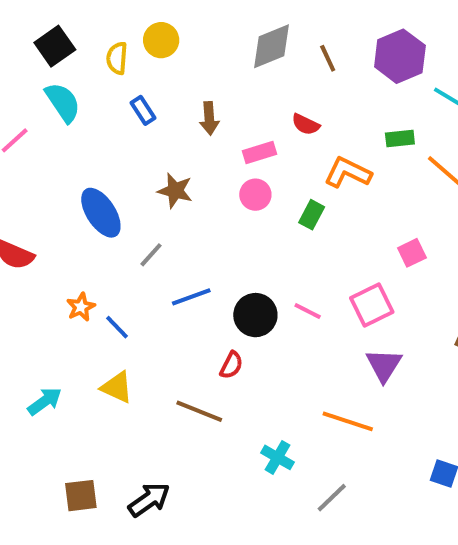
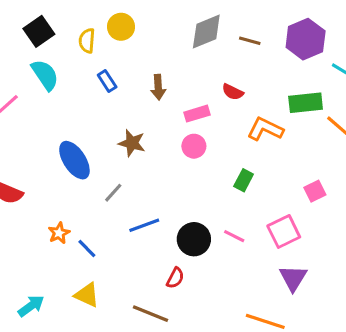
brown line: (328, 58) -> (250, 41), turned -50
green rectangle: (400, 138) -> (306, 103), size x1.5
green rectangle: (312, 215) -> (244, 180), moved

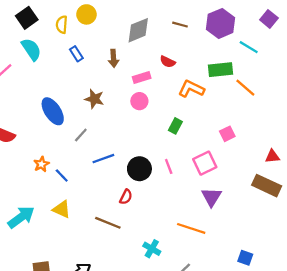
gray diamond: (206, 31) -> (138, 30), moved
pink line: (234, 236) -> (169, 166), turned 42
cyan arrow: (31, 306) -> (21, 217), size x1.4

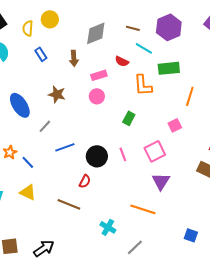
cyan line: (249, 47) -> (144, 48), moved
orange line: (245, 88) -> (190, 96), moved, turned 66
orange L-shape: (191, 89) -> (143, 85), turned -120

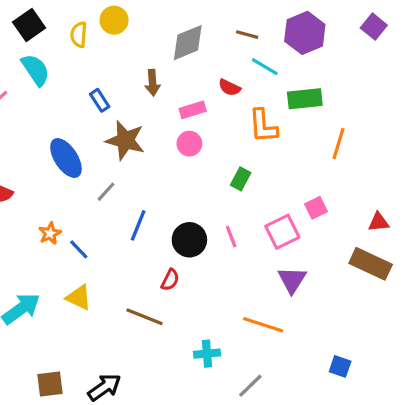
blue rectangle: (41, 54) -> (100, 100), moved
brown star: (57, 94) -> (125, 140), size x1.4
pink square: (175, 125) -> (316, 208), moved
blue line: (65, 147) -> (138, 225), turned -48
cyan cross: (108, 227) -> (207, 354), turned -35

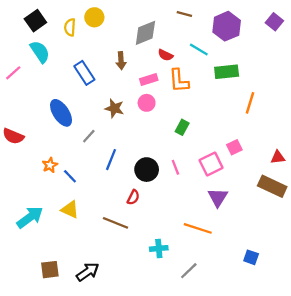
brown line: (247, 35) -> (184, 14), moved
red semicircle: (229, 87) -> (165, 55), moved
blue rectangle: (100, 100) -> (84, 73), size x1.5
orange L-shape: (263, 126) -> (179, 81), moved
brown star: (125, 140) -> (114, 108), moved, size x0.7

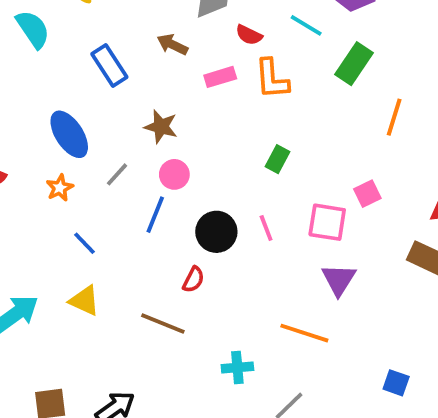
brown arrow: (121, 61) -> (172, 44), turned 120
green rectangle: (227, 72) -> (354, 64), turned -50
pink circle: (147, 103) -> (174, 174), moved
pink square: (211, 164) -> (327, 222), turned 35
orange star: (50, 165) -> (60, 188), moved

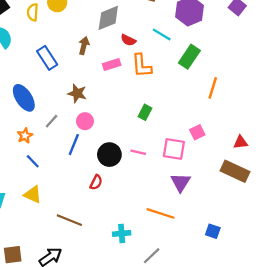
brown arrow: (172, 44) -> (84, 46), turned 78
orange star: (60, 188) -> (25, 136), moved
pink line: (266, 228) -> (138, 152), turned -56
brown line: (163, 324) -> (69, 220), moved
blue square: (396, 383) -> (213, 231), moved

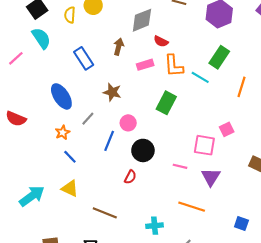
cyan line: (162, 34) -> (200, 77), moved
green rectangle: (145, 112) -> (166, 103), moved, size x1.5
pink circle: (85, 121) -> (128, 123), moved
pink line: (138, 152) -> (180, 166), moved

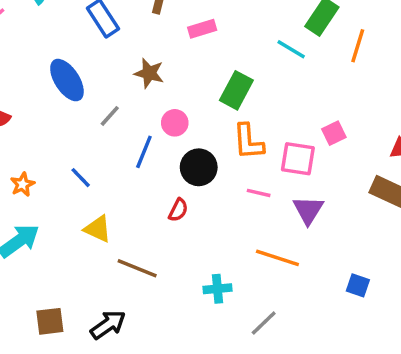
orange L-shape: (174, 66) -> (248, 142), moved
orange line: (241, 87) -> (358, 46), moved
orange star: (62, 132) -> (22, 184), moved
yellow triangle: (70, 189) -> (98, 229), moved

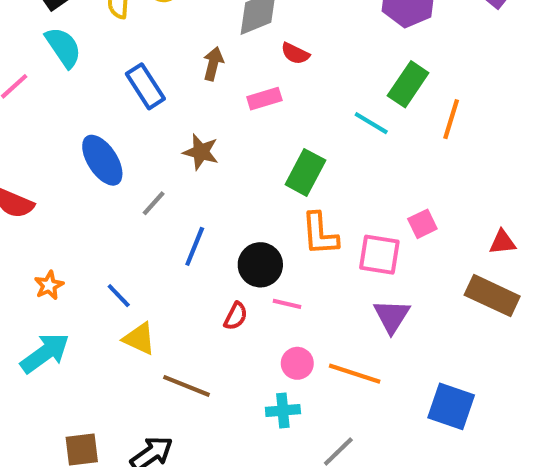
pink circle: (175, 123) -> (297, 363), moved
blue line: (81, 178) -> (119, 296), moved
pink line: (259, 193) -> (287, 304), moved
blue square: (358, 285) -> (451, 406), size x1.6

